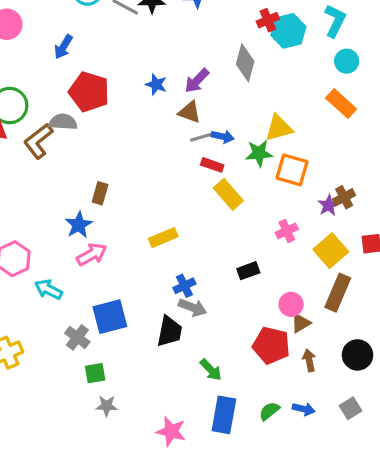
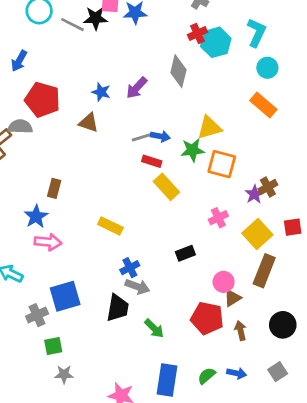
brown triangle: (190, 112) -> (89, 123), moved
yellow rectangle: (163, 238) -> (110, 226), turned 50
pink arrow: (92, 254) -> (48, 242), turned 36
gray cross: (77, 337) -> (37, 315), turned 30
green arrow: (211, 370) -> (154, 328), moved

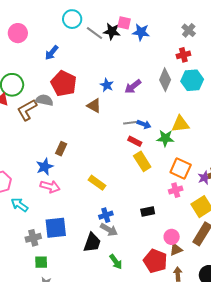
cyan hexagon: (216, 42) -> (192, 80), moved
orange square: (222, 164) -> (181, 168), moved

